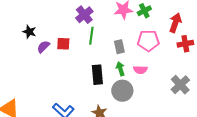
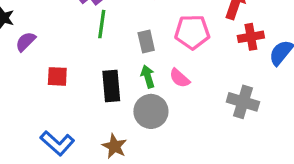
red square: (63, 44) -> (57, 76), moved
pink semicircle: (140, 70) -> (180, 78), turned 40
gray cross: (180, 85) -> (243, 102), turned -30

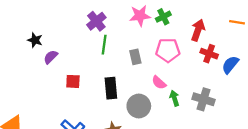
red cross: (251, 37) -> (209, 54), turned 30
green arrow: (148, 76) -> (174, 98), moved

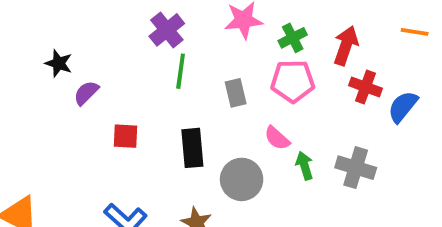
green cross: (163, 17) -> (293, 38), moved

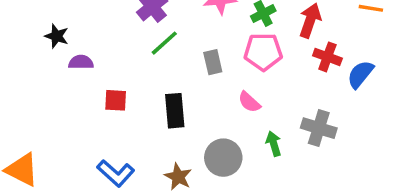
green line: (181, 71) -> (164, 43), turned 40
purple semicircle: (86, 93) -> (81, 62), turned 45
green arrow: (304, 166) -> (274, 144), moved
gray circle: (242, 179) -> (223, 158), moved

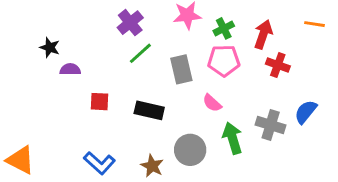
gray rectangle: (213, 62) -> (181, 69), size x1.4
blue semicircle: (360, 74) -> (306, 112), moved
black rectangle: (175, 111) -> (149, 110), turned -72
green arrow: (274, 144) -> (233, 138), size x1.5

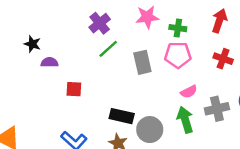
green cross: (224, 28) -> (178, 28), turned 35
red arrow: (263, 34) -> (219, 21), moved
pink semicircle: (212, 103) -> (189, 92), moved, turned -70
black rectangle: (149, 110) -> (122, 116), moved
gray cross: (271, 125) -> (217, 109), turned -30

